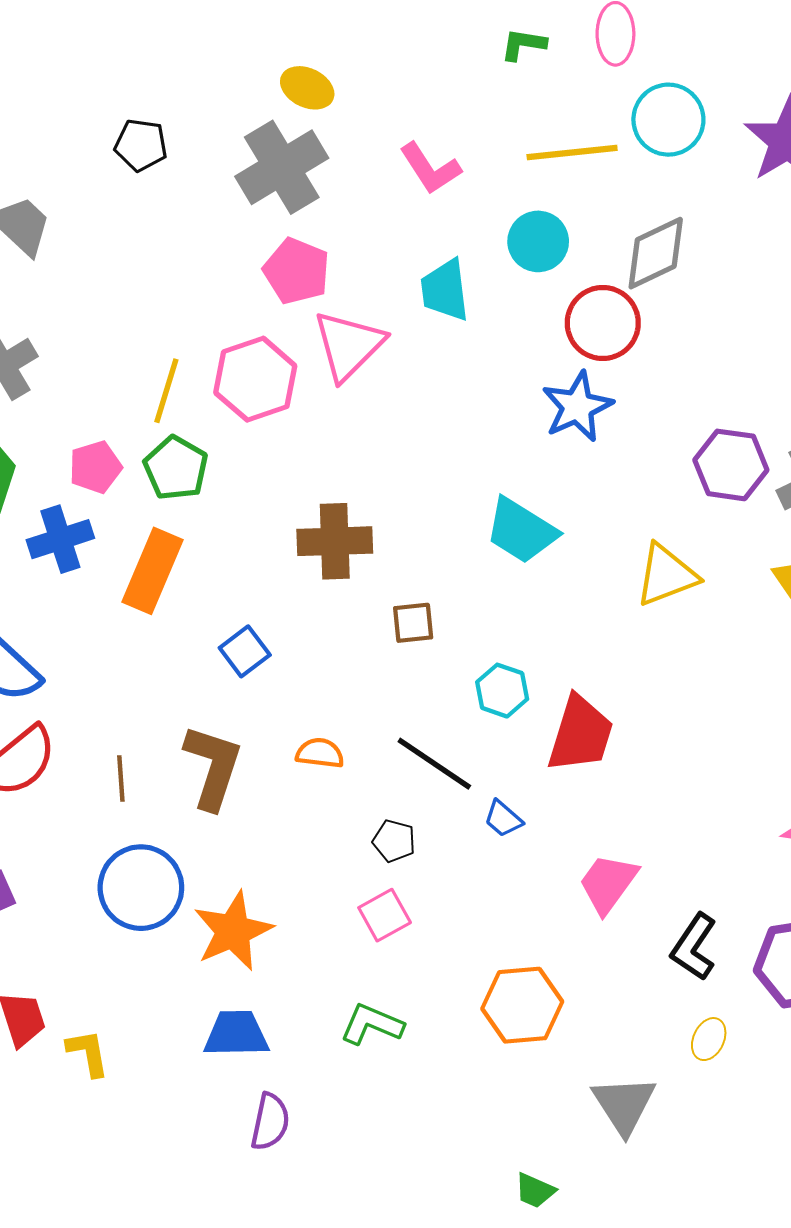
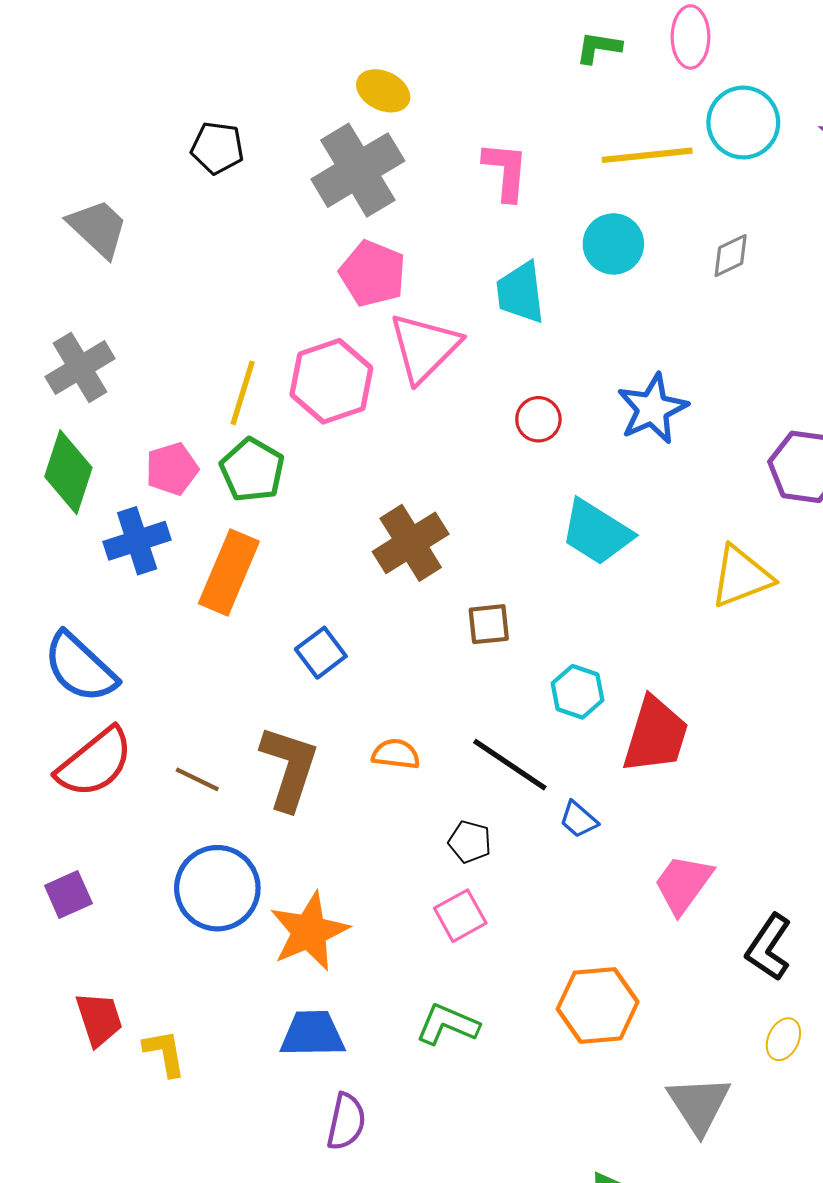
pink L-shape: (430, 168) -> (506, 171), turned -142
gray diamond: (656, 253) -> (731, 256), size x0.6
red circle: (603, 323) -> (538, 419), moved, size x0.6
brown cross: (335, 541) -> (411, 543), turned -30
brown line: (121, 778) -> (197, 779), turned -60

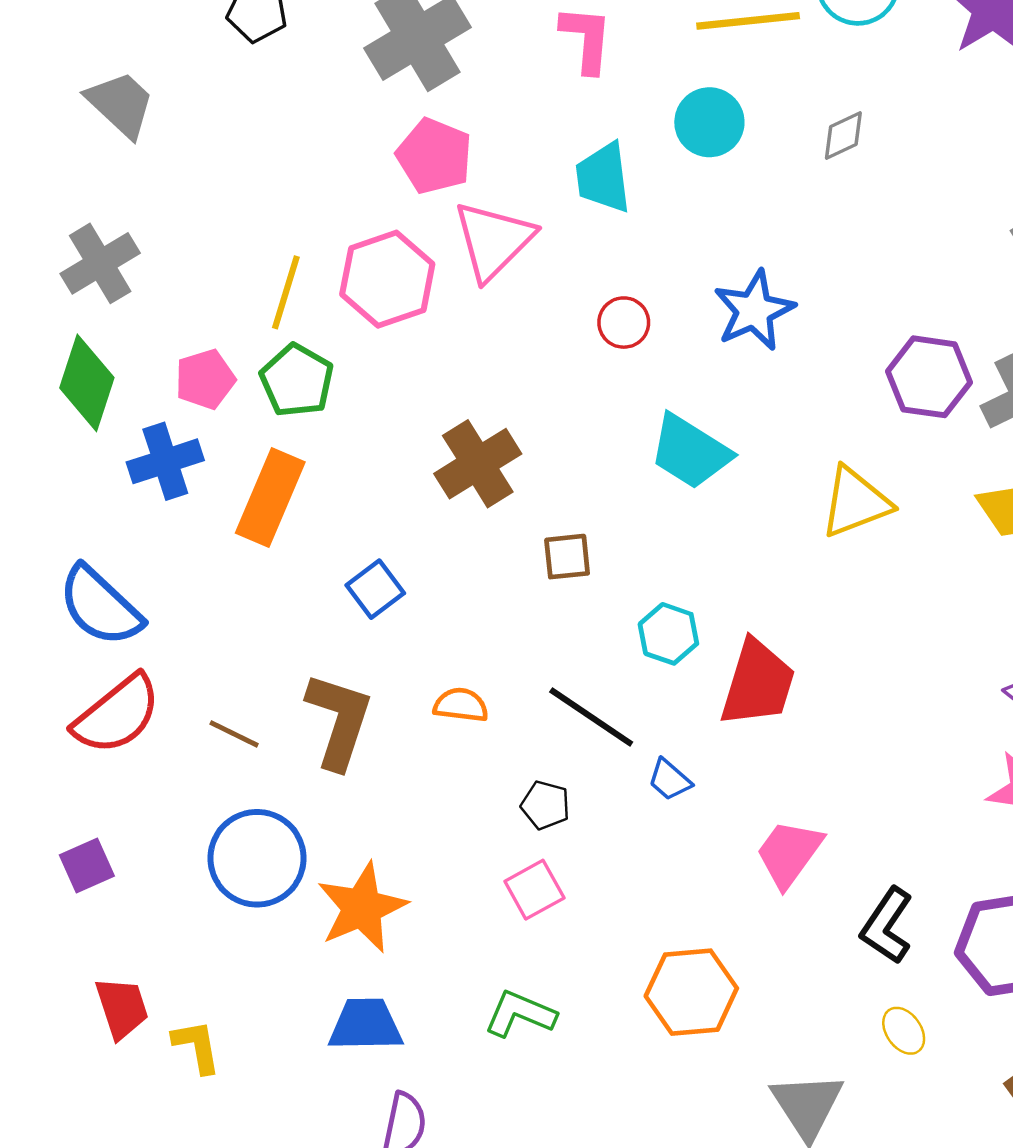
yellow ellipse: (783, 1039) -> (904, 1031), turned -60

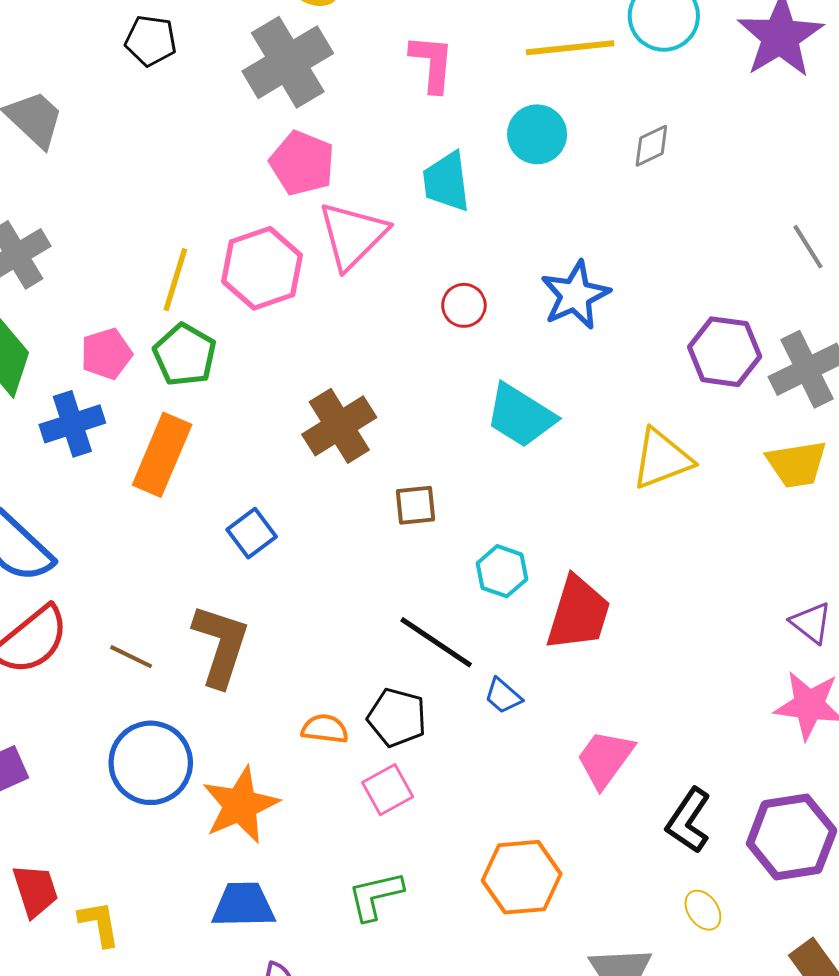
orange semicircle: (461, 705) -> (325, 729), moved
black pentagon: (545, 805) -> (397, 717), size x1.4
green L-shape: (520, 1014) -> (375, 896), turned -36

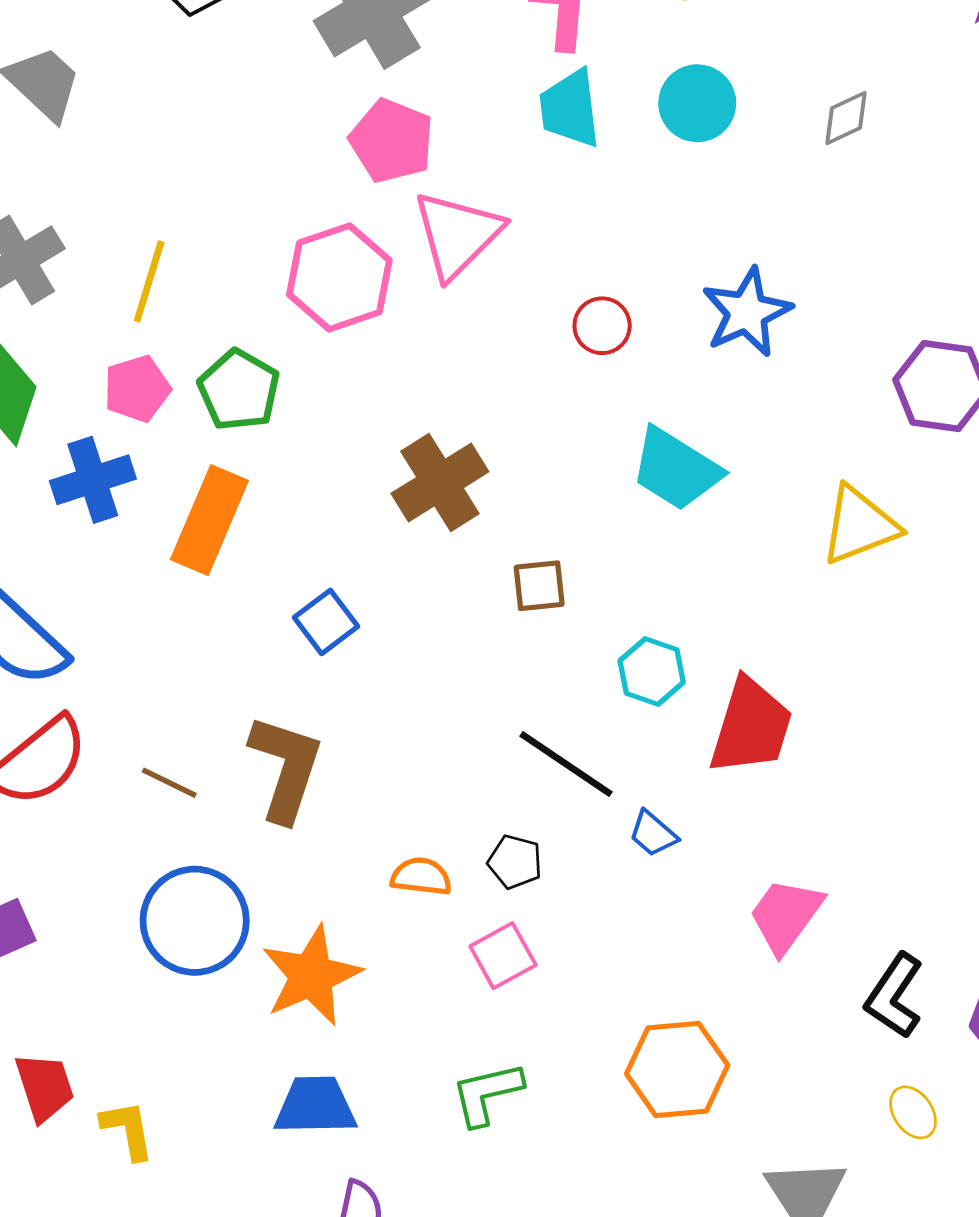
cyan trapezoid: (446, 182) -> (570, 109), moved
yellow line: (175, 280) -> (149, 281), moved
black pentagon: (397, 717) -> (515, 862), size x0.7

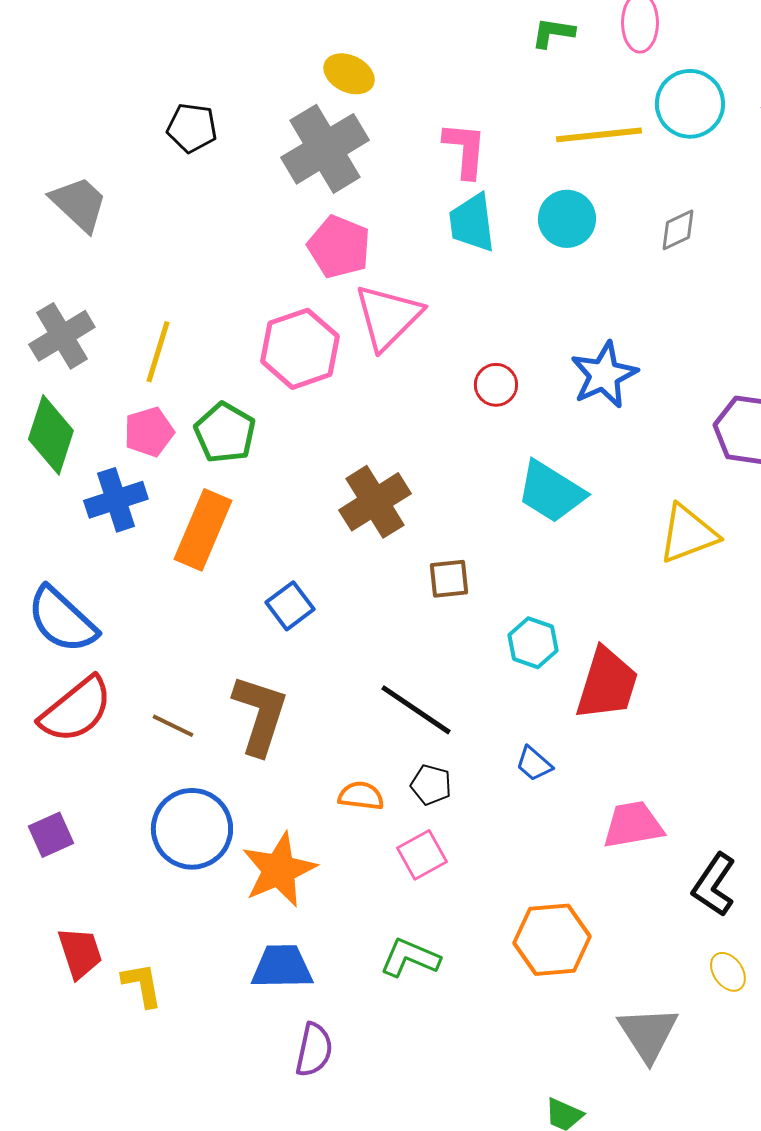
black line: (566, 764) -> (416, 710), moved
pink trapezoid: (786, 915) -> (633, 825), turned 44
green L-shape: (487, 1094) -> (410, 958), turned 36

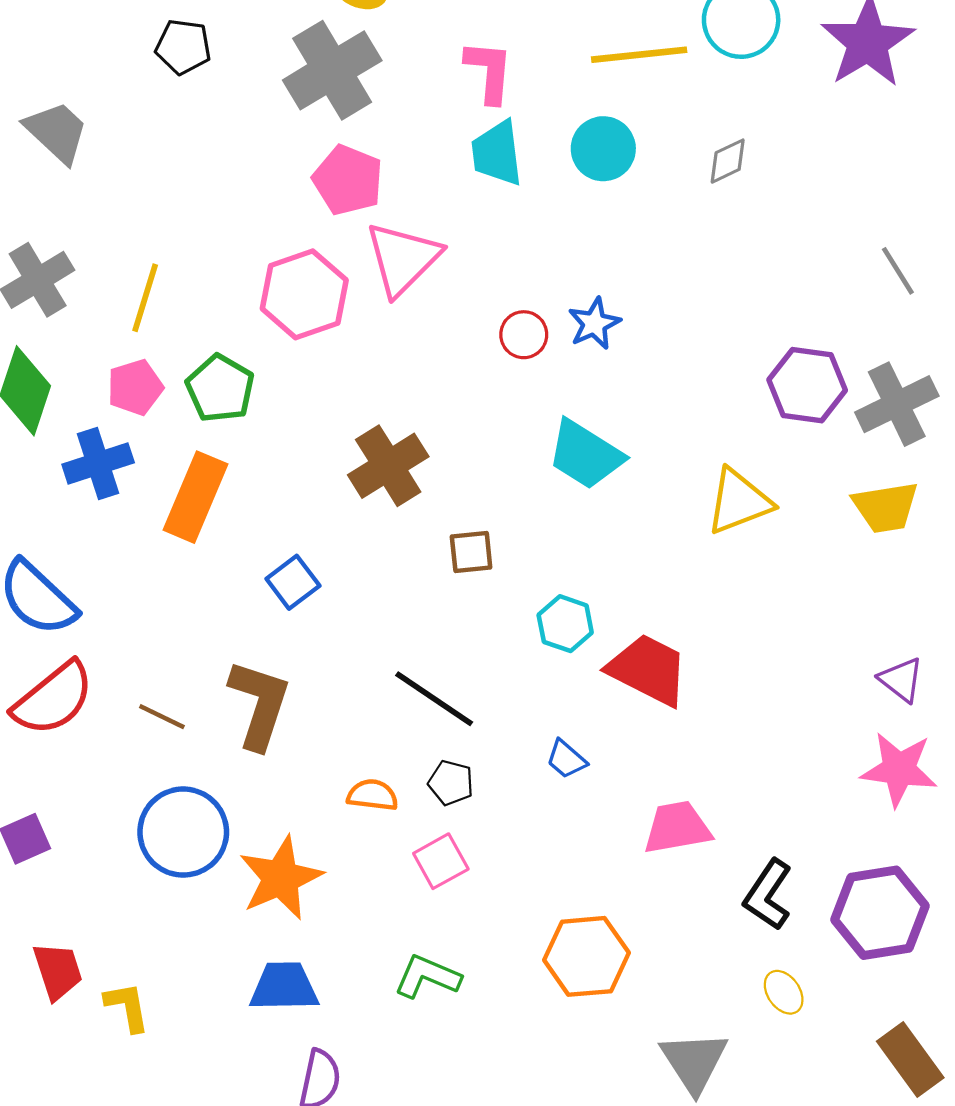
blue star: (604, 375) -> (594, 323), moved, size x0.7
red trapezoid: (607, 684) -> (648, 670), turned -80

